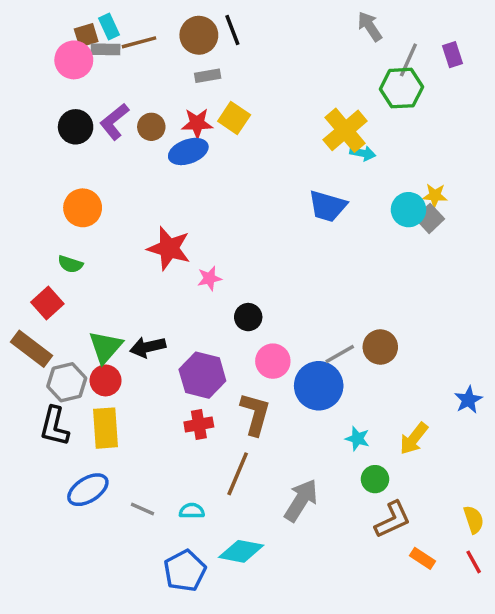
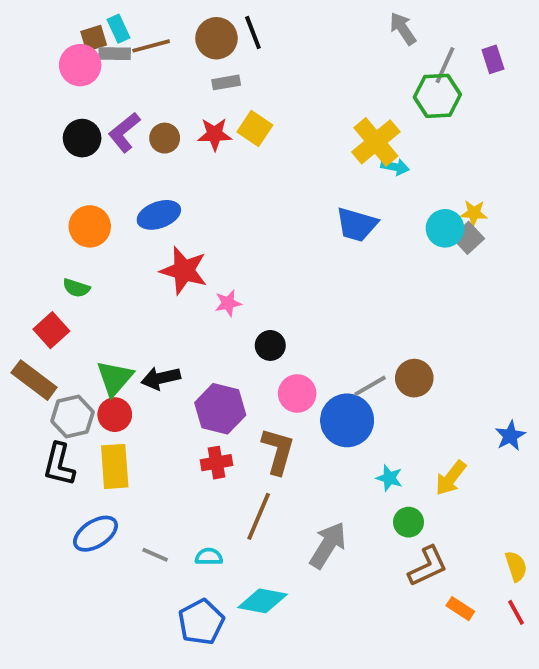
blue ellipse: (188, 151) -> (159, 215), moved

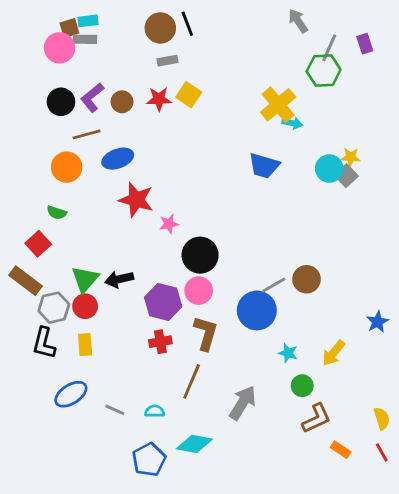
cyan rectangle: (119, 29) -> (88, 21), turned -72
brown line: (151, 46) -> (86, 134), moved
black circle: (270, 345) -> (200, 255), size x1.6
pink circle: (297, 393) -> (199, 291), moved
yellow rectangle: (115, 466) -> (85, 345), size x0.7

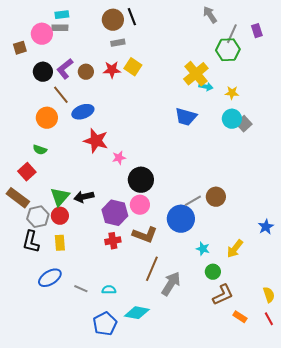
brown square: (69, 28) -> (20, 48), moved
brown line: (86, 134) -> (61, 95), turned 66
yellow star: (351, 157) -> (232, 93), moved
brown L-shape: (206, 333) -> (145, 235), turned 95
brown line: (192, 381) -> (152, 269), moved

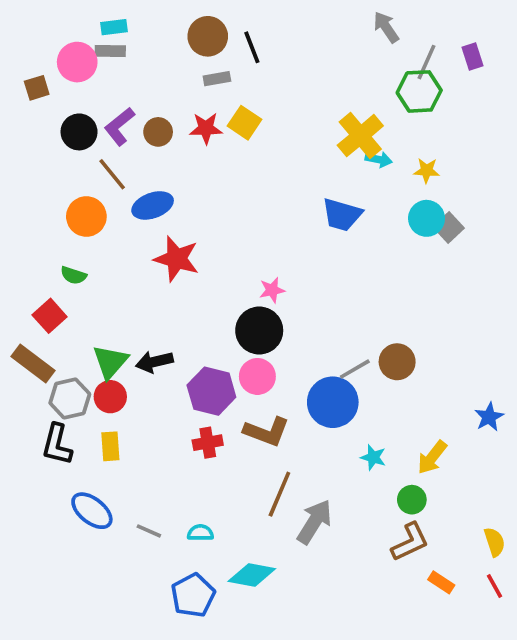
black line: (132, 17) -> (252, 47), moved
pink star: (119, 158) -> (272, 290), moved
green circle: (213, 272) -> (412, 500), moved
blue ellipse: (50, 278) -> (92, 511), turned 70

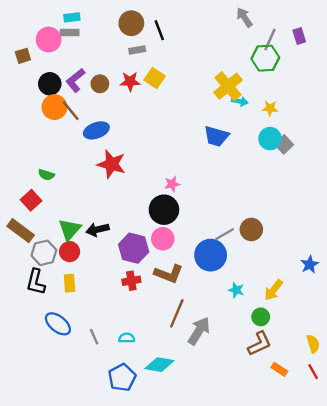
orange circle: (86, 216) -> (54, 107), moved
gray line: (149, 531) -> (94, 337), turned 42

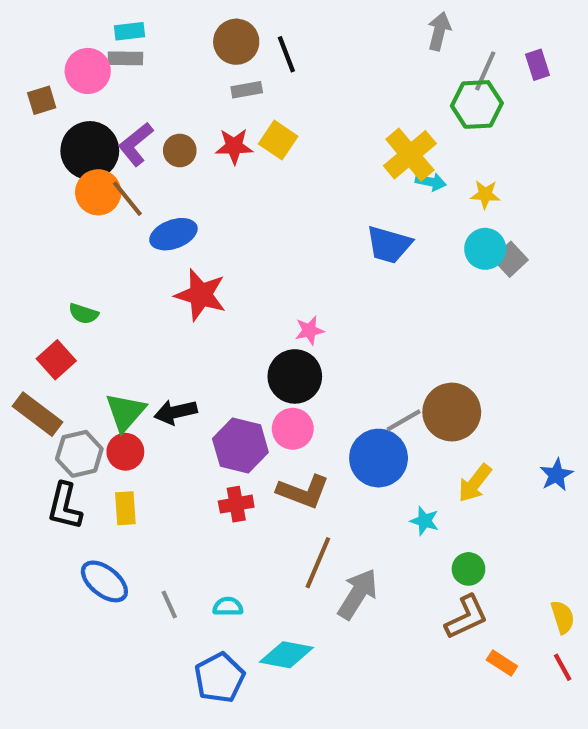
gray arrow: (244, 17) -> (439, 31), turned 48
black circle: (50, 84) -> (90, 150), size x1.4
brown circle: (251, 229) -> (452, 412), size x1.4
yellow arrow: (273, 290) -> (475, 483), moved

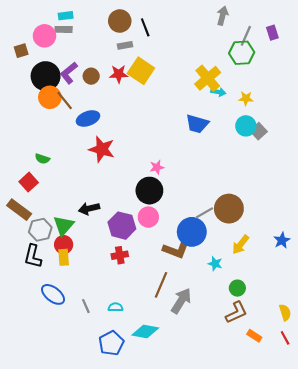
yellow square: (278, 140) -> (141, 71), size x1.4
green triangle: (125, 412) -> (64, 226), moved
red circle: (125, 452) -> (64, 245), moved
brown L-shape: (303, 492) -> (176, 250), moved

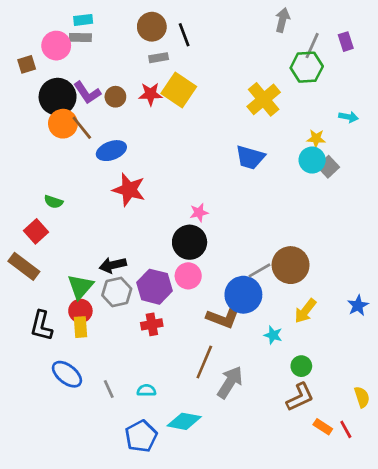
purple L-shape: (69, 73) -> (87, 93), turned -85
cyan arrow: (218, 92) -> (348, 117), moved
yellow star: (246, 98) -> (316, 138), moved
gray hexagon: (40, 230) -> (117, 292), moved
red line: (285, 338) -> (346, 429), moved

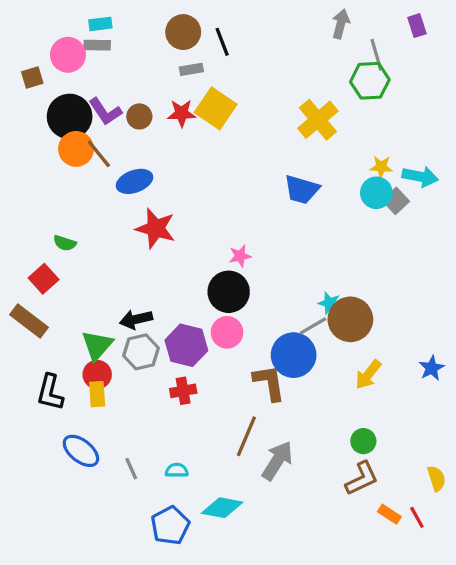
purple rectangle: (346, 42) -> (417, 26), moved
gray line: (312, 46) -> (376, 55), turned -40
cyan arrow: (348, 117) -> (420, 177), moved, size x1.5
brown L-shape: (223, 318) -> (269, 383), turned -120
cyan star: (273, 335) -> (329, 303), moved

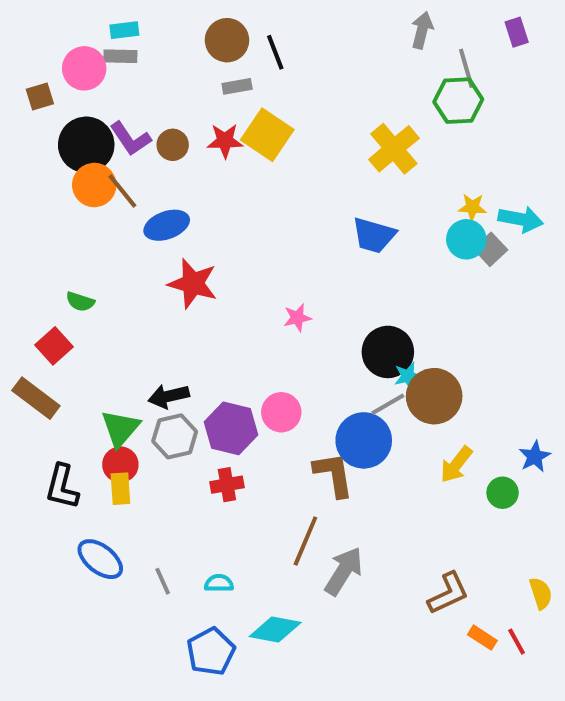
black circle: (229, 292) -> (388, 352), moved
cyan star: (329, 303) -> (408, 376), turned -30
green circle: (363, 441) -> (503, 493), moved

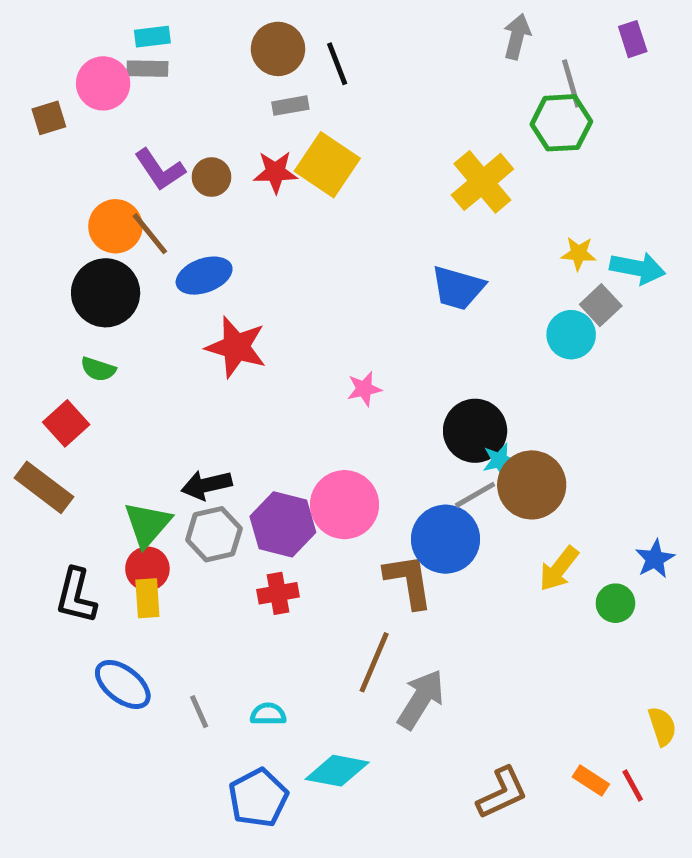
black circle: (86, 145) -> (106, 293), moved
cyan circle: (466, 239) -> (571, 335), moved
pink circle: (281, 412) -> (344, 505), size x1.4
brown L-shape: (448, 593) -> (502, 793), moved

